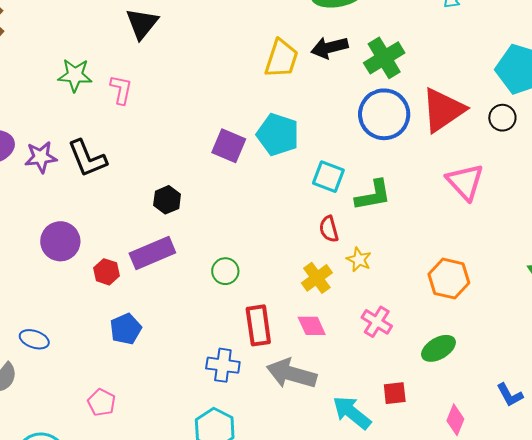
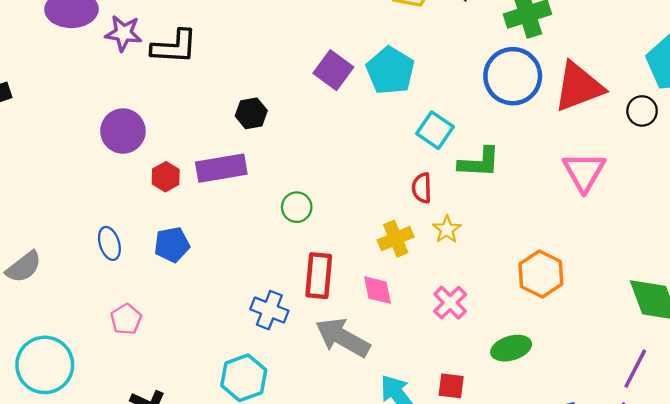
black L-shape: (87, 158) -> (174, 47), turned -78
blue ellipse: (34, 339) -> (109, 243), moved, turned 40

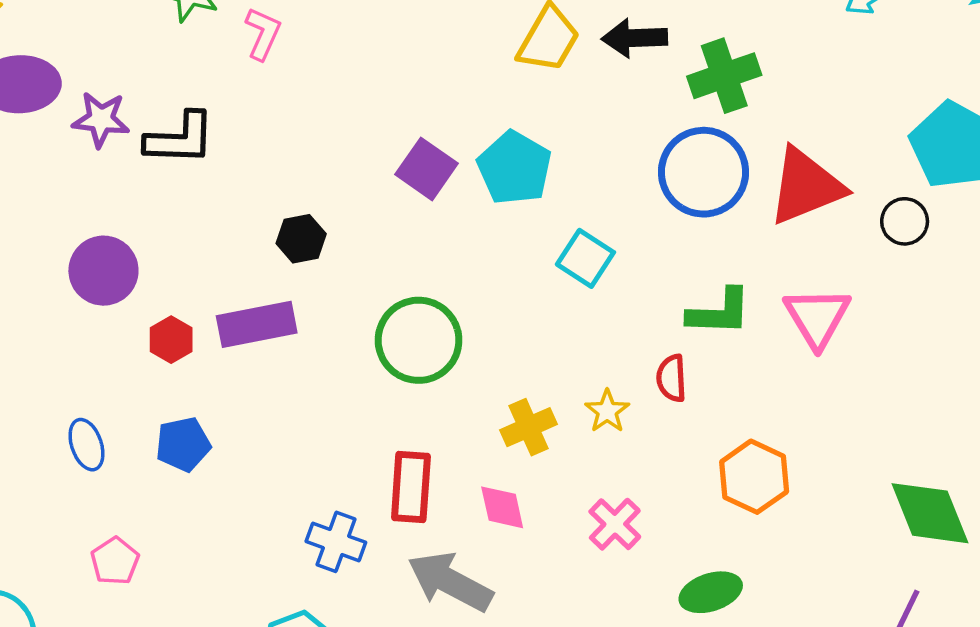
green L-shape: (479, 162) -> (719, 312), moved
red semicircle: (422, 188) -> (671, 378), moved
green circle: (297, 207) -> (419, 340), moved, size x1.8

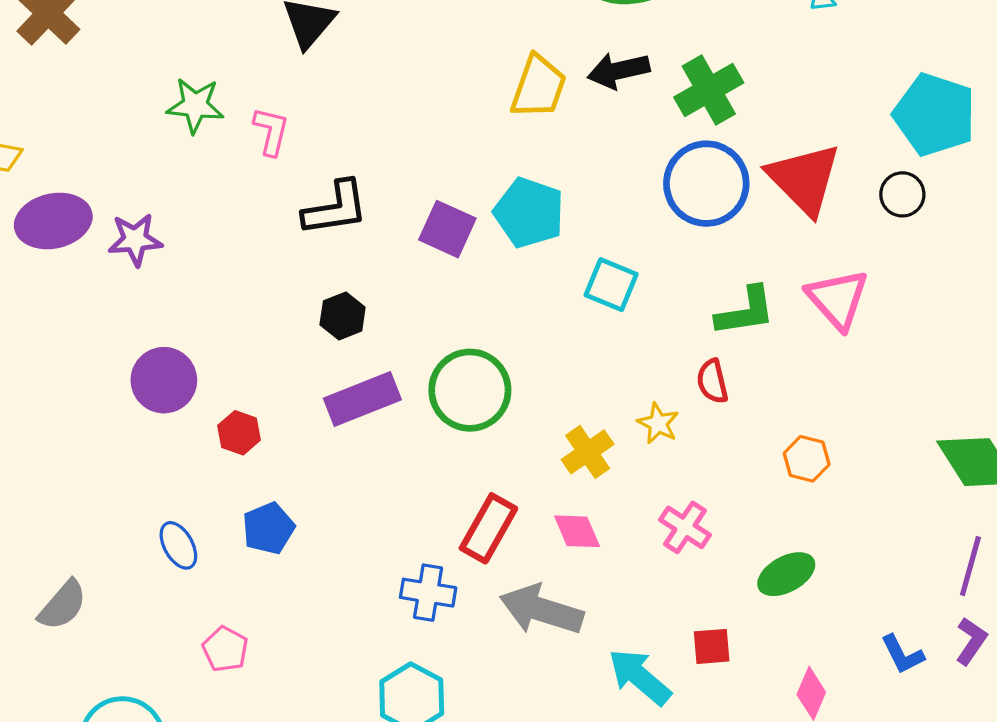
black L-shape: (180, 139) -> (335, 208), moved
red triangle: (806, 186) -> (804, 179), turned -42
purple rectangle: (257, 324) -> (362, 399), moved
orange hexagon: (754, 477) -> (807, 459), size x0.7
red rectangle: (411, 487) -> (488, 528), turned 36

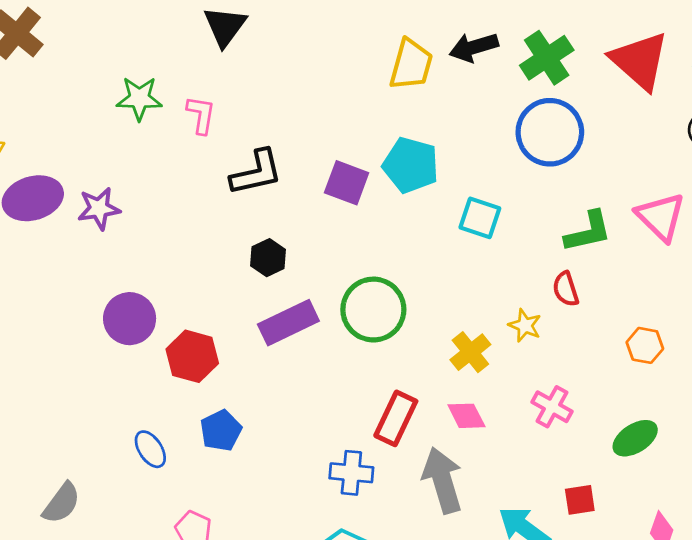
red triangle: (804, 179) -> (640, 61), moved
red hexagon: (239, 433) -> (192, 356), size x1.5
gray arrow: (541, 610) -> (442, 480), turned 60

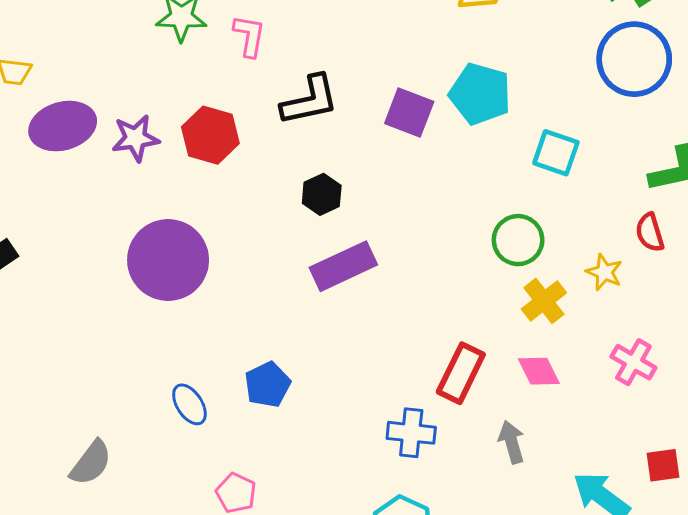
green circle: (373, 310) -> (518, 240), moved, size x0.7
purple circle: (130, 319) -> (168, 260), size x1.4
red hexagon: (192, 356) -> (210, 135), moved
gray arrow: (442, 480) -> (512, 442), size x0.6

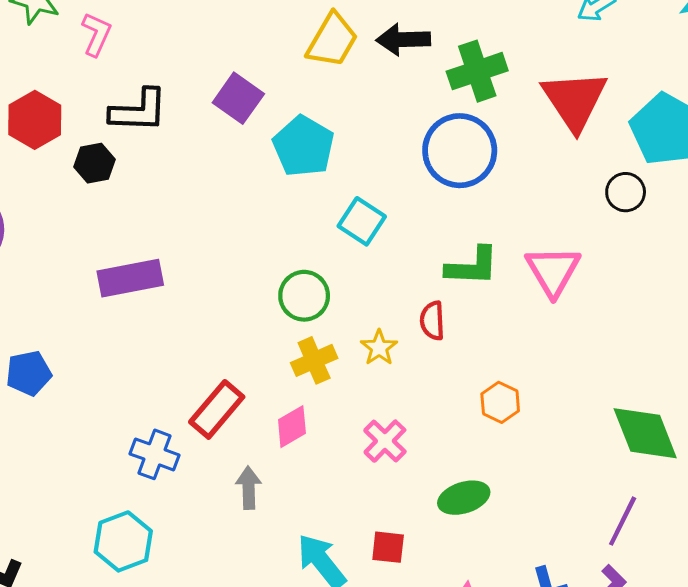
purple square: (409, 112) -> (238, 98), moved
black hexagon: (322, 194) -> (95, 163), moved
pink diamond: (539, 371) -> (292, 427), turned 72

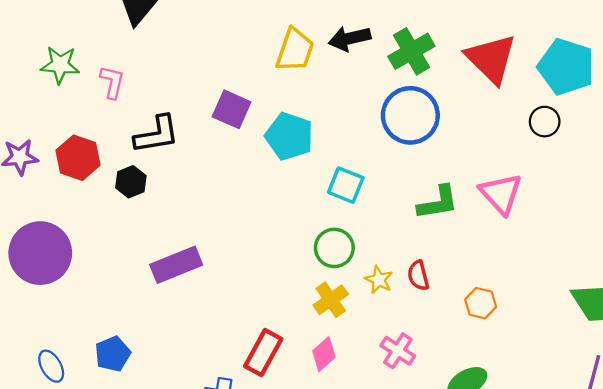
green circle: (304, 296) -> (334, 248), moved
red semicircle: (432, 321) -> (418, 276), moved

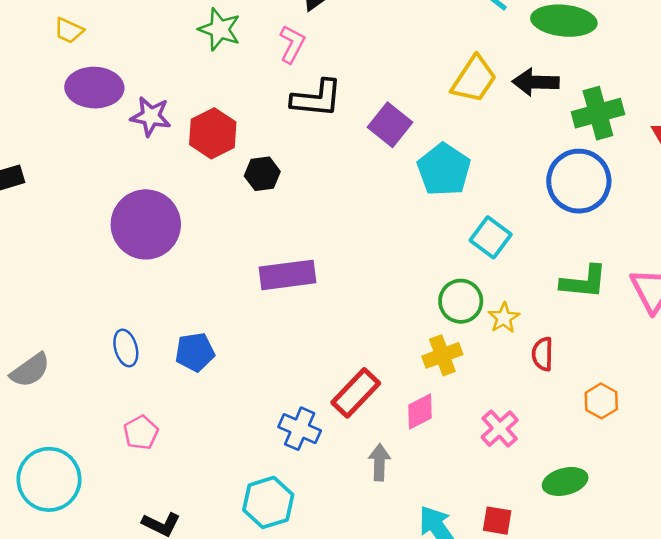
pink L-shape: (112, 82) -> (292, 44), moved
black L-shape: (157, 134) -> (317, 98), moved
yellow star: (379, 280) -> (504, 318), moved

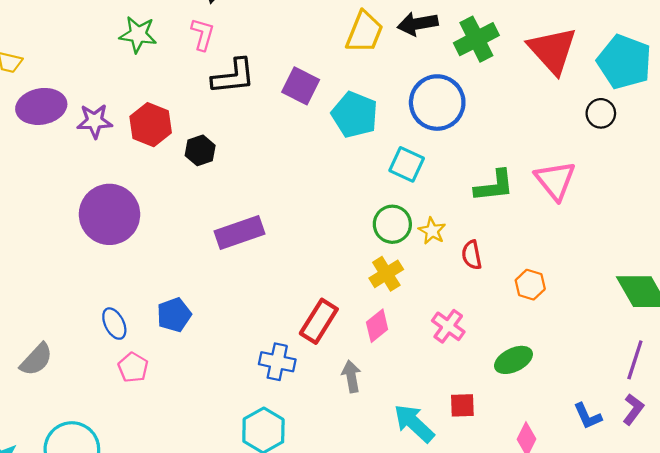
blue circle: (579, 181) -> (437, 103), moved
pink pentagon: (141, 433) -> (133, 367), moved

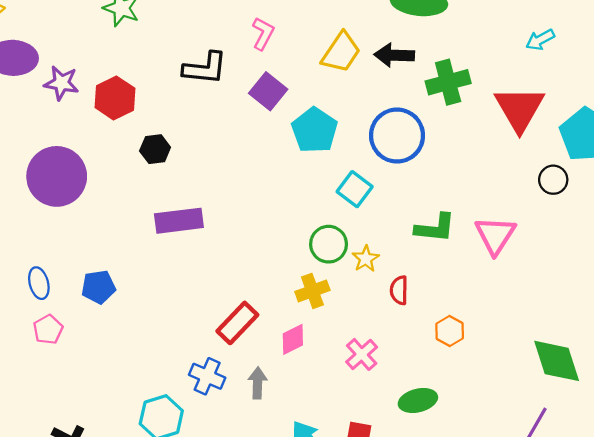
pink L-shape: (203, 34) -> (263, 34), moved
black hexagon: (200, 150) -> (155, 149), moved
blue cross: (277, 362) -> (207, 376), moved

